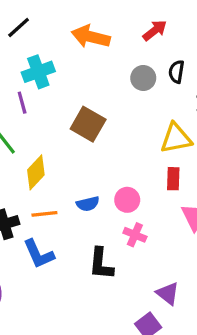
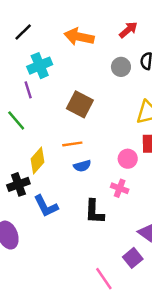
yellow diamond: (36, 172) -> (37, 161), moved
pink circle: (127, 200) -> (128, 159), moved
orange line: (44, 214) -> (72, 144), moved

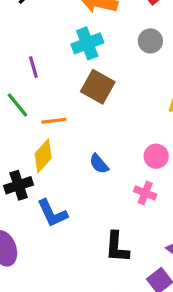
cyan cross: (40, 66) -> (87, 43), moved
orange line: (72, 144) -> (54, 121), moved
blue semicircle: (82, 166) -> (99, 164), turned 63
black L-shape: (94, 212) -> (117, 247), moved

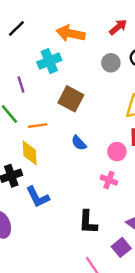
cyan cross: (87, 43) -> (49, 61), moved
yellow diamond: (43, 156) -> (30, 153), turned -45
blue semicircle: (99, 164) -> (79, 143), moved

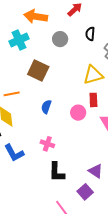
gray circle: (111, 63) -> (60, 39), moved
blue semicircle: (79, 143) -> (46, 107), turned 64
pink cross: (109, 180) -> (47, 144), moved

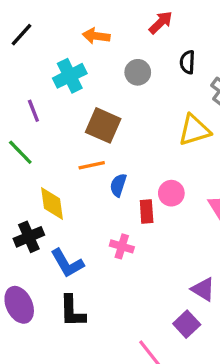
orange arrow: (36, 16) -> (96, 36), size x0.7
orange line: (12, 94) -> (92, 165), moved
red rectangle: (93, 100) -> (147, 212), moved
black L-shape: (57, 172) -> (72, 311), moved

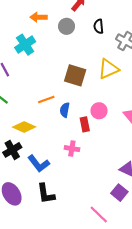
gray circle: (138, 72) -> (67, 26), moved
brown square: (103, 125) -> (75, 75), moved
yellow diamond: (52, 204) -> (24, 127), turned -50

